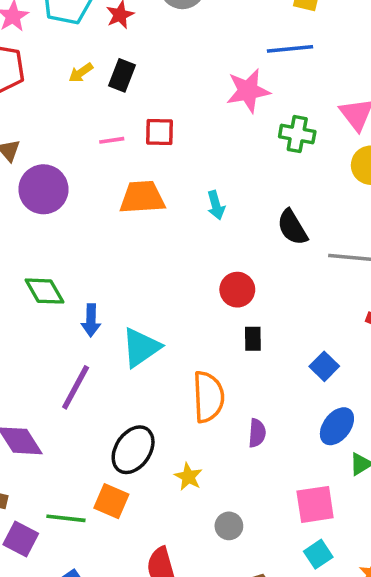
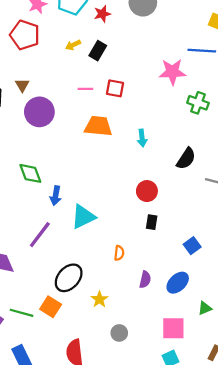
black semicircle: (292, 227) -> (186, 159), turned -125
orange semicircle: (208, 397) -> (119, 253), size x0.5
blue ellipse: (337, 426) -> (178, 283), moved

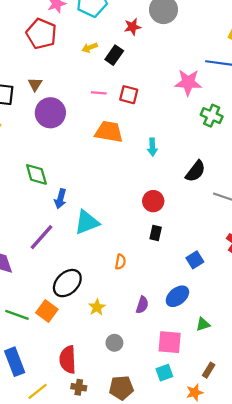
red star: (102, 14) -> (132, 27), moved
purple semicircle: (145, 280) -> (142, 305), moved

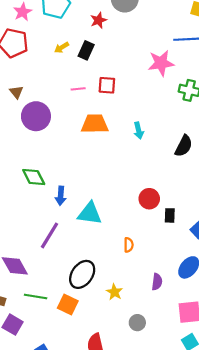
red circle: (153, 201) -> (149, 199), moved
cyan triangle: (87, 222) -> (90, 214), turned 40
black rectangle: (156, 233) -> (170, 215), moved
green line: (17, 315) -> (36, 296), moved

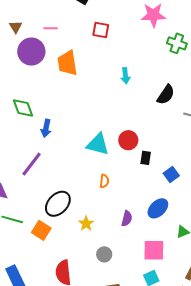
pink line: (78, 89) -> (51, 28), moved
orange trapezoid: (95, 124) -> (67, 63), moved, turned -104
cyan triangle: (90, 214) -> (98, 144), moved

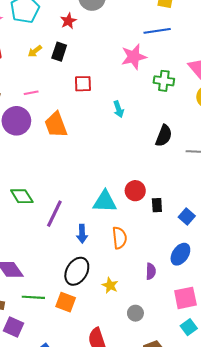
cyan arrow: (125, 76) -> (119, 109), moved
green diamond: (23, 108) -> (22, 196), moved
blue arrow: (46, 128) -> (82, 234), moved
purple line: (32, 164) -> (54, 214), moved
orange semicircle: (104, 181) -> (119, 238), size x1.5

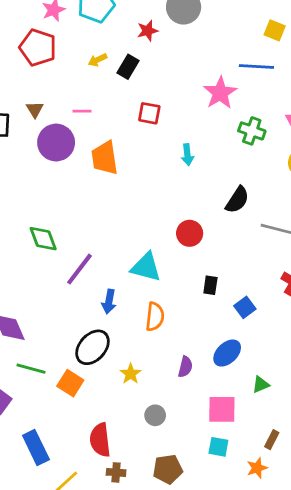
pink star: (134, 57) -> (220, 93), turned -30
red circle: (135, 191) -> (190, 233), moved
cyan square: (189, 327) -> (218, 447), turned 35

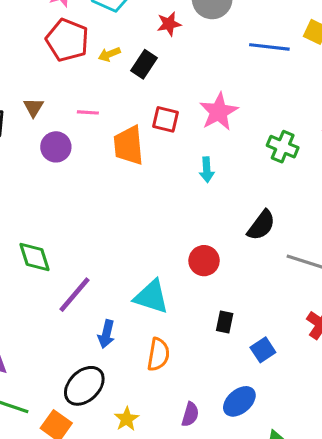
red pentagon: (38, 48) -> (67, 40), moved
blue line: (256, 66) -> (269, 47), moved
pink star: (220, 93) -> (219, 112), moved
purple circle: (56, 143) -> (56, 147), size x0.7
orange trapezoid: (105, 158) -> (129, 145), moved

